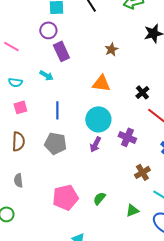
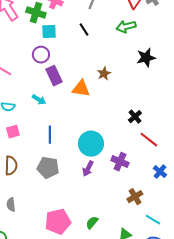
orange triangle: (101, 83) -> (81, 89), moved

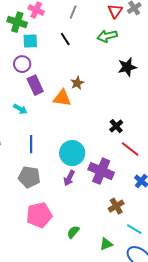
brown star: (104, 74) -> (77, 83), moved
purple cross: (120, 162) -> (101, 171), size x1.4
pink pentagon: (58, 222) -> (39, 215), moved

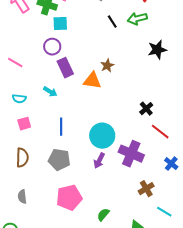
black line: (65, 39) -> (112, 22), moved

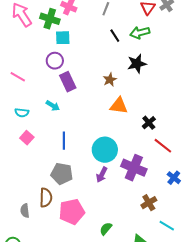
black star: (157, 50) -> (137, 64), moved
orange triangle: (92, 81) -> (119, 106), moved
pink square: (24, 124) -> (27, 138), turned -32
brown semicircle: (22, 158) -> (46, 198), moved

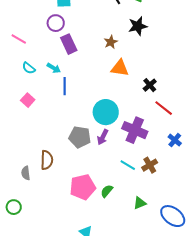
cyan semicircle: (22, 113) -> (29, 68), moved, turned 32
blue line: (64, 141) -> (65, 86), moved
gray pentagon: (62, 174) -> (80, 137), moved
pink pentagon: (72, 212) -> (83, 187), moved
cyan line: (167, 226) -> (128, 165), moved

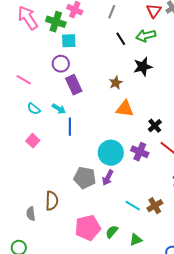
purple cross: (135, 130) -> (140, 152), moved, size x0.7
green triangle: (140, 203) -> (136, 240), moved

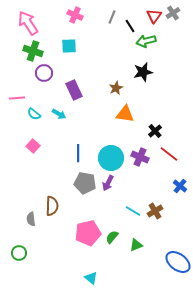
green cross: (56, 22) -> (33, 51), moved
black line: (121, 39) -> (130, 26), moved
purple circle: (61, 64) -> (44, 73), moved
pink line: (24, 80) -> (17, 98), moved, turned -35
blue line: (70, 127) -> (78, 153), moved

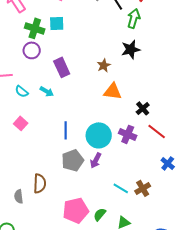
green arrow: (146, 41) -> (134, 18), turned 120
green cross: (33, 51) -> (35, 28), moved
gray pentagon: (85, 183) -> (73, 160), turned -30

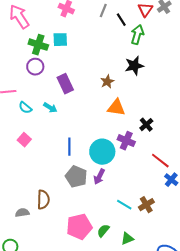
red line: (157, 131) -> (160, 161), moved
purple cross: (128, 134) -> (126, 141), moved
gray pentagon: (73, 160) -> (76, 177), turned -30
gray semicircle: (19, 196) -> (22, 213), turned 88

